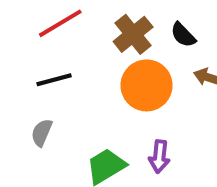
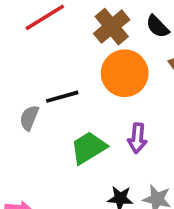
black line: (54, 80) -> (62, 97), moved

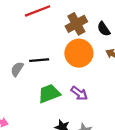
purple arrow: (137, 138) -> (79, 93), turned -70

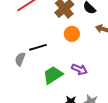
orange circle: (79, 53) -> (72, 34), size x0.6

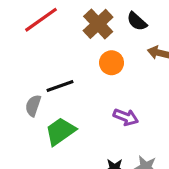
green trapezoid: (53, 75) -> (60, 131), moved

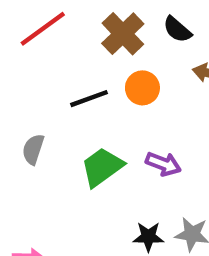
black line: (60, 86) -> (89, 99), moved
green trapezoid: (60, 131) -> (102, 167), moved

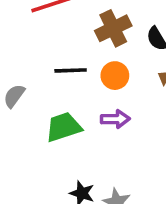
purple arrow: (163, 164) -> (115, 119), moved, turned -40

